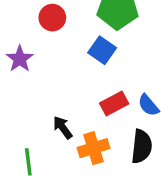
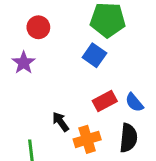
red circle: (52, 18) -> (38, 27), moved

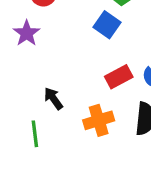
black arrow: (61, 122) -> (53, 99), moved

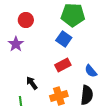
red rectangle: (119, 77) -> (63, 65), moved

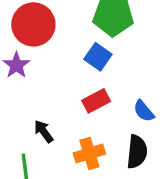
red circle: (26, 20) -> (33, 24), size x1.6

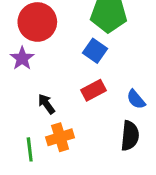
black arrow: (44, 131) -> (46, 104), moved
orange cross: (89, 153) -> (60, 137), moved

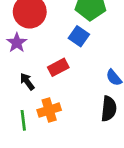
red rectangle: (93, 90) -> (58, 67), moved
black arrow: (46, 104) -> (27, 82), moved

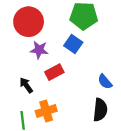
purple star: (17, 43) -> (39, 50), moved, turned -30

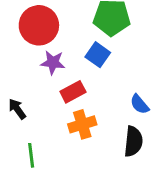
black arrow: (26, 85) -> (17, 109), moved
orange cross: (46, 111) -> (82, 124), moved

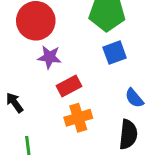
blue square: (98, 55) -> (115, 53), moved, turned 35

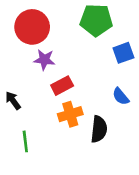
blue square: (115, 53) -> (123, 53), moved
black semicircle: (128, 134) -> (99, 129), moved

